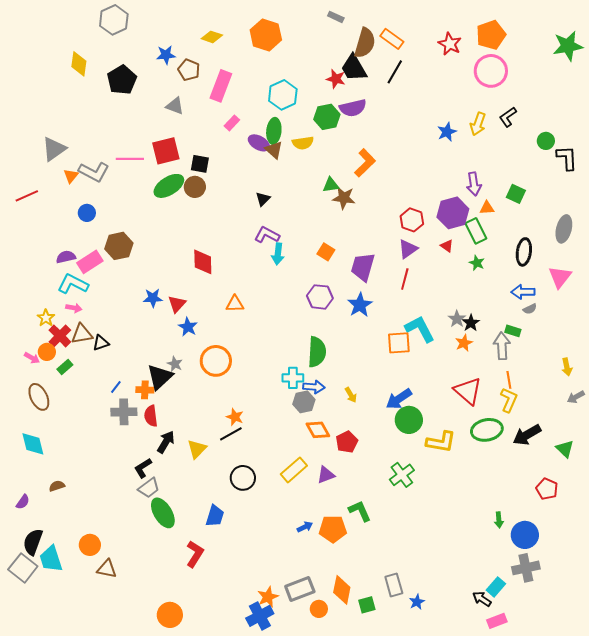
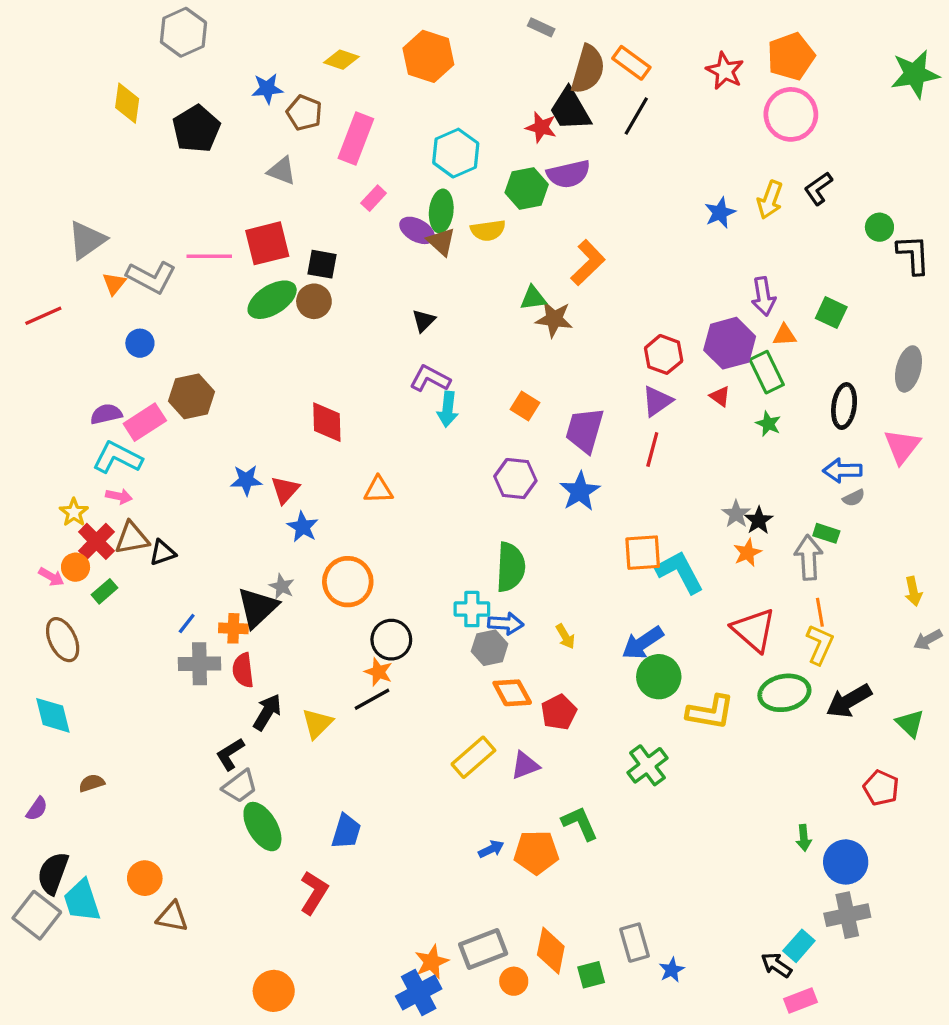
cyan L-shape: (420, 329) -> (680, 572), moved
black circle: (243, 478) -> (391, 640), moved

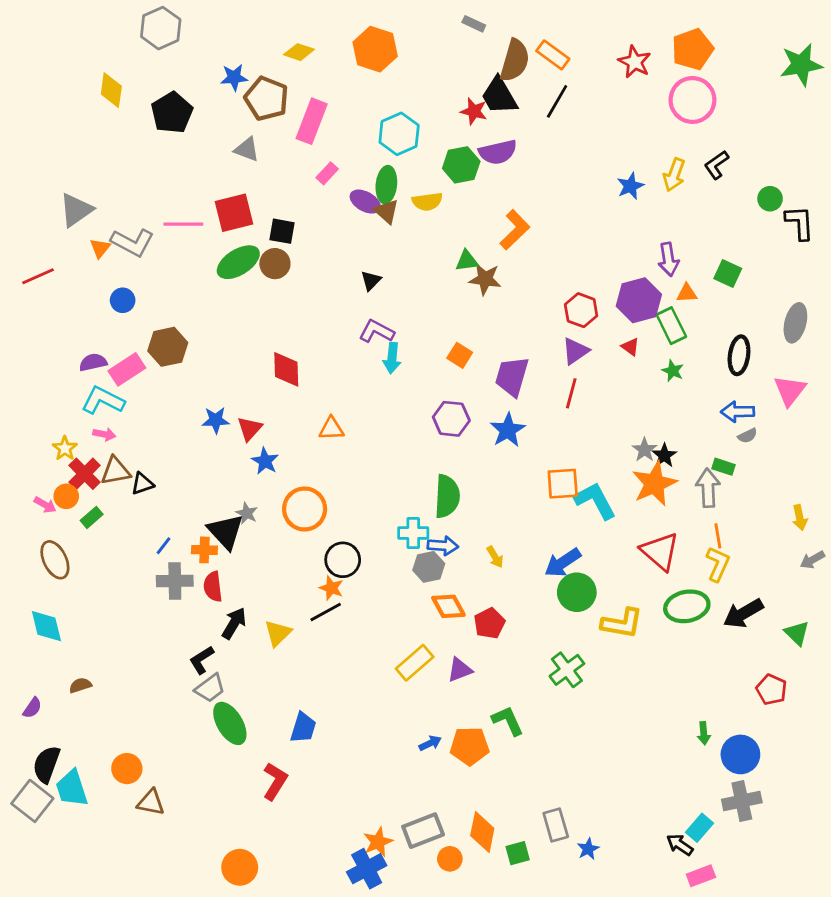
brown pentagon: (304, 113) -> (266, 99), size x1.4
orange star: (747, 553) -> (654, 484), size x1.8
black triangle: (258, 607) -> (226, 532), turned -30

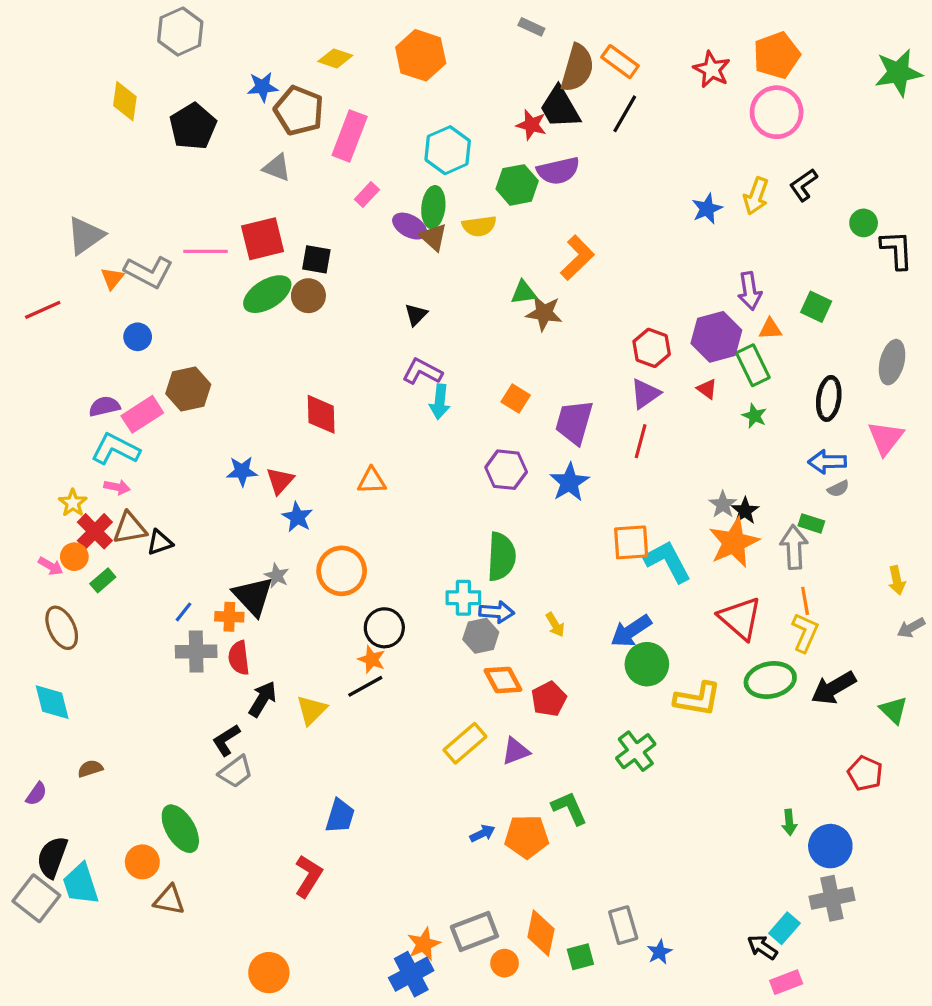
green ellipse: (230, 723) -> (180, 829), moved

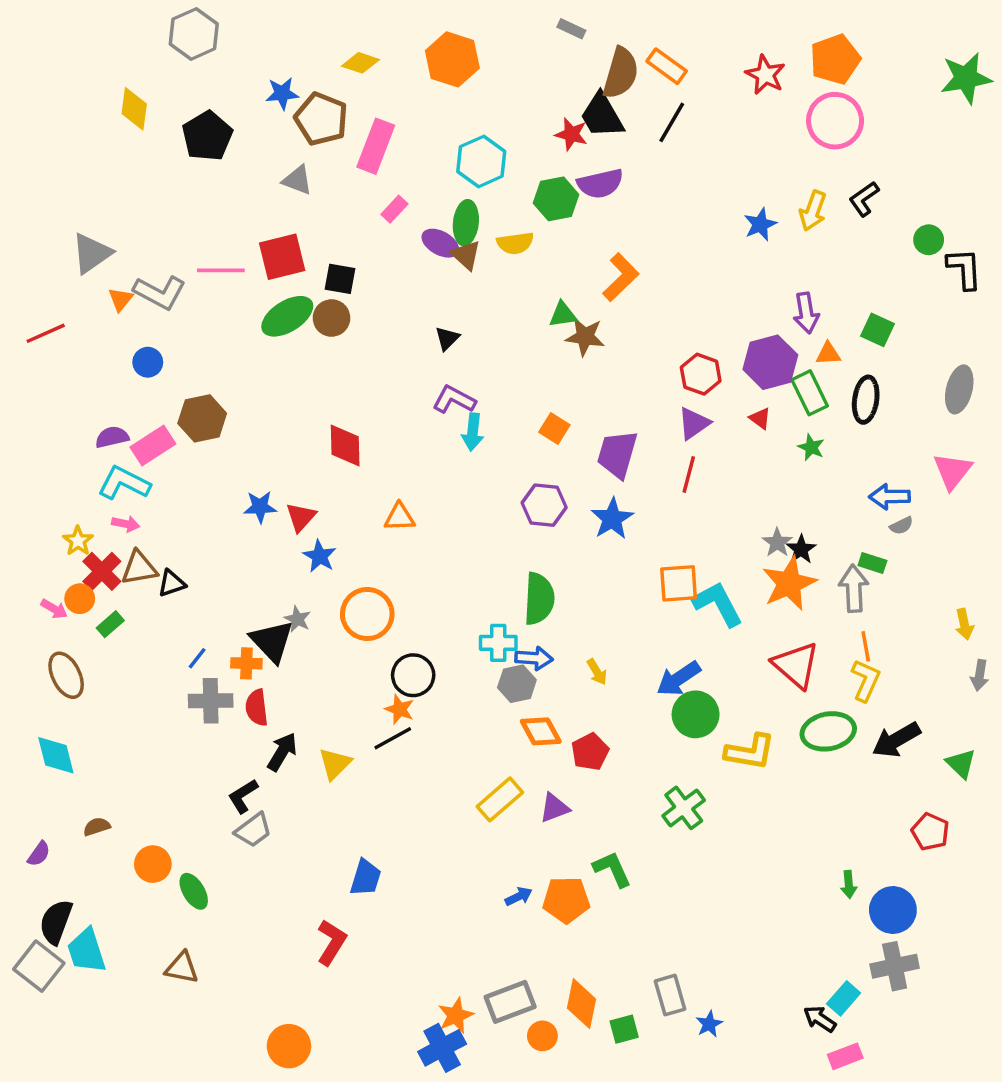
black ellipse: (829, 398) -> (866, 400), moved
gray arrow: (911, 628) -> (980, 675), turned -52
green ellipse: (180, 829) -> (194, 891), size x0.7
orange circle: (142, 862) -> (153, 864), moved

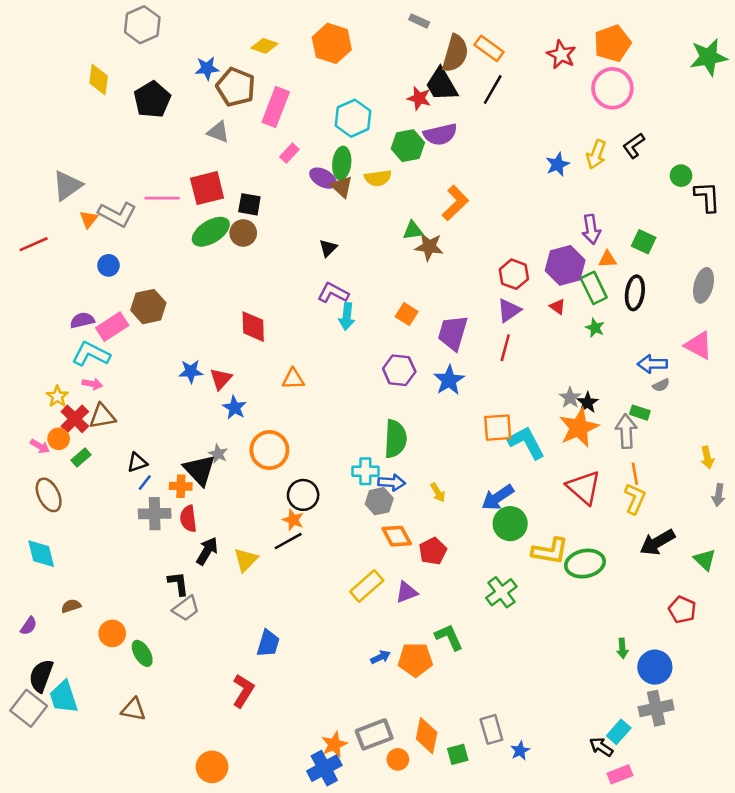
pink triangle: (952, 471) -> (699, 345), turned -40
black triangle: (172, 583) -> (137, 462), moved
green ellipse: (828, 731) -> (585, 564), moved
black L-shape: (243, 796) -> (178, 583), turned 115

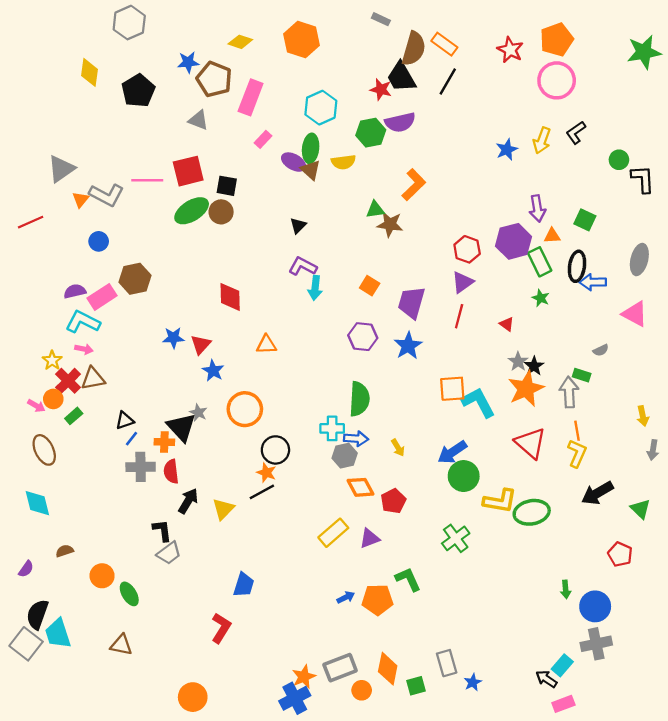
red triangle: (558, 307) -> (507, 324), moved
blue arrow: (652, 364) -> (593, 282), moved

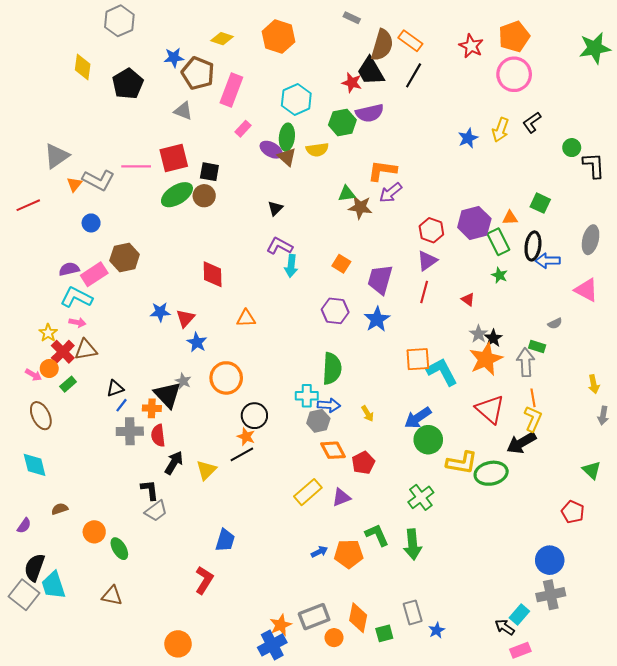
orange L-shape: (414, 185) -> (382, 171), turned -128
purple arrow: (537, 208) -> (391, 193), moved, turned 60
black arrow: (597, 493) -> (521, 443), moved
green arrow: (566, 589) -> (413, 544), moved, size x1.8

